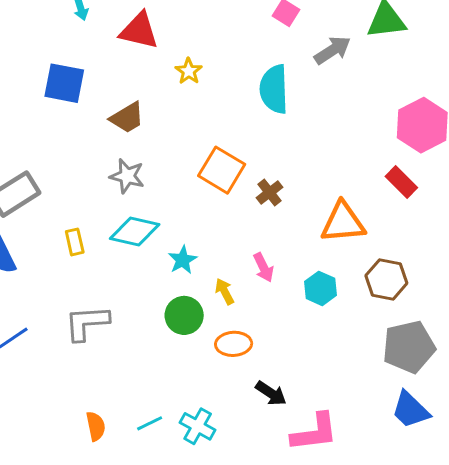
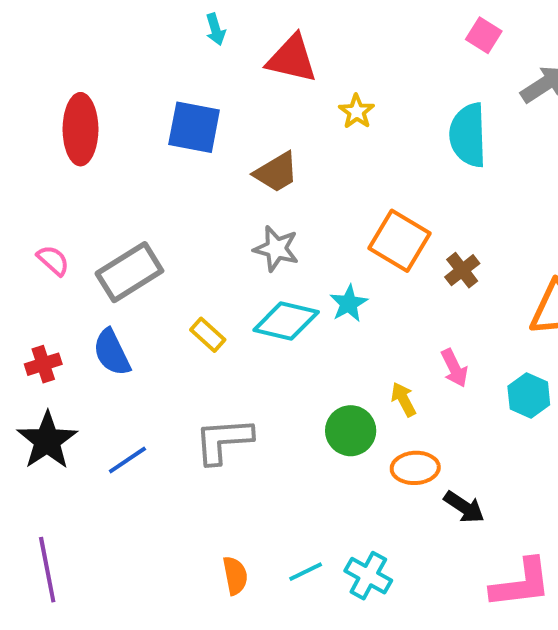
yellow rectangle: (75, 242) -> (208, 335), turned -35
cyan star: (183, 260) -> (349, 303), moved
black arrow: (271, 393) -> (464, 507), moved

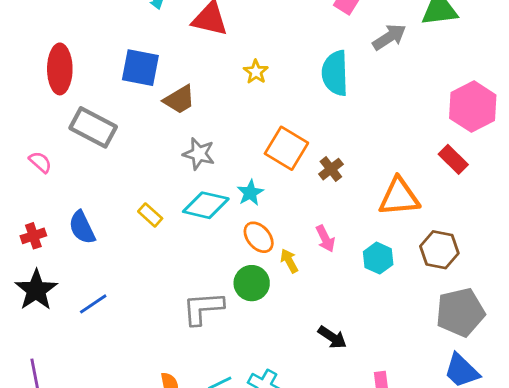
yellow star: (357, 112) -> (256, 72), moved
brown trapezoid: (276, 172) -> (179, 100), moved
gray rectangle: (129, 272) -> (93, 127), moved, turned 60
gray L-shape: (223, 440) -> (203, 308), moved
orange ellipse: (415, 468) -> (259, 237), moved, turned 52

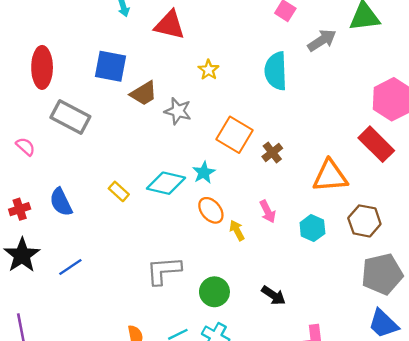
gray star: (199, 154) -> (178, 111), moved
red rectangle: (453, 159) -> (376, 144), size x1.4
green circle: (252, 283) -> (214, 292), moved

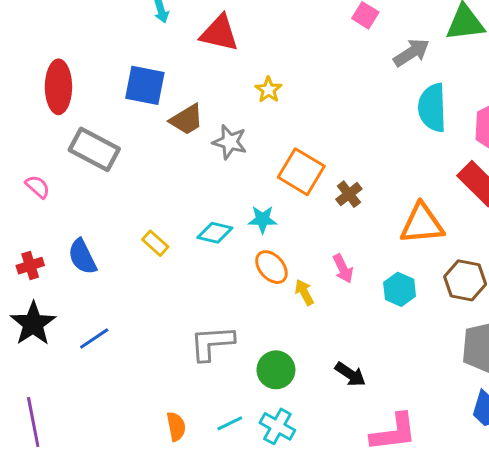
cyan semicircle: (276, 71) -> (432, 108), moved
cyan star: (204, 173) -> (263, 219), turned 30
cyan diamond: (166, 183) -> (215, 233), size x0.7

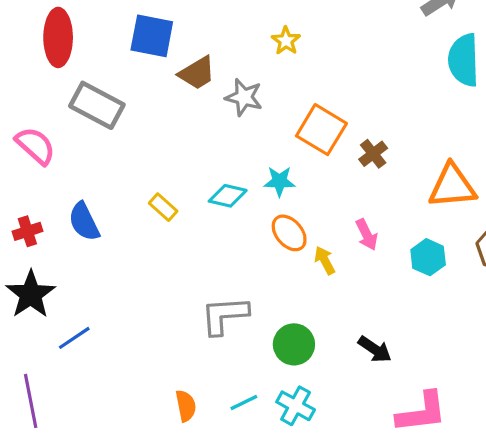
pink semicircle: (38, 187) -> (35, 146), size x1.5
blue line: (94, 339) -> (74, 338), moved

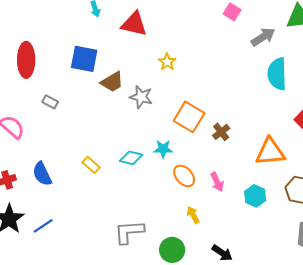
gray rectangle: (97, 105) -> (50, 102), size x0.5
orange ellipse: (289, 233) -> (184, 176), moved
yellow arrow: (325, 260) -> (193, 215), moved
blue line: (74, 338) -> (43, 226), moved

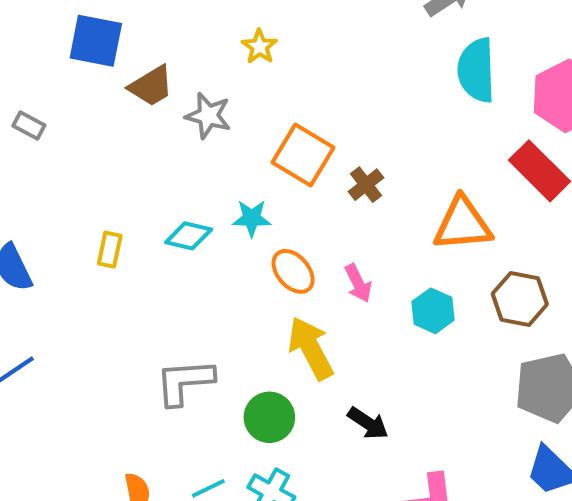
yellow rectangle: (91, 165) -> (110, 250), turned 60
yellow arrow: (193, 215) -> (311, 348), size x1.8

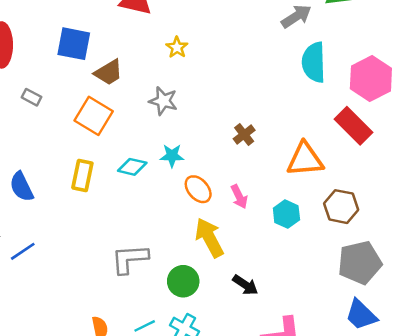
gray star: (208, 116) -> (163, 101), moved
orange square: (303, 155) -> (94, 116), moved
yellow rectangle: (110, 250) -> (82, 176), size x1.4

